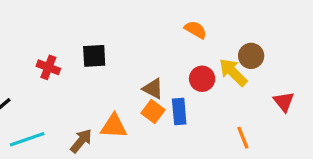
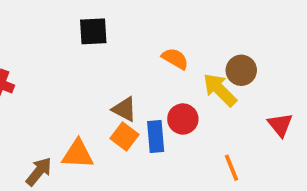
orange semicircle: (196, 30) -> (175, 59), moved
black square: (94, 56) -> (93, 31), moved
red circle: (202, 79) -> (183, 119), moved

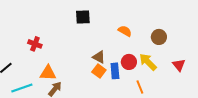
yellow arrow: (220, 90) -> (148, 62), moved
orange triangle: (78, 154) -> (48, 73), moved
orange line: (232, 168) -> (140, 87), moved

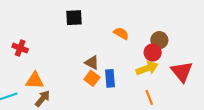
red circle: (129, 62) -> (153, 52), moved
yellow arrow: (148, 62) -> (147, 68), turned 114
red triangle: (179, 65) -> (182, 72), size x1.5
orange line: (140, 87) -> (149, 97), moved

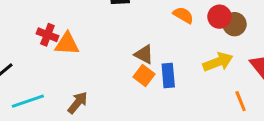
red circle: (153, 52) -> (219, 17), moved
orange triangle: (35, 81) -> (67, 44), moved
orange line: (149, 97) -> (241, 101), moved

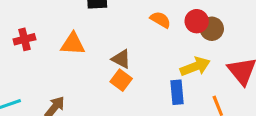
red cross: (47, 35) -> (24, 39), turned -35
orange triangle: (67, 44) -> (73, 44), moved
blue rectangle: (168, 75) -> (177, 92), moved

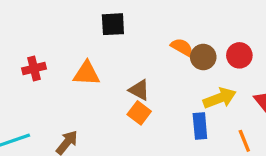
red circle: (197, 21) -> (239, 55), moved
brown circle: (212, 29) -> (203, 57), moved

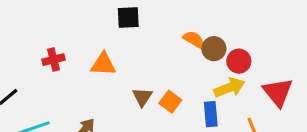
red circle: (239, 55) -> (239, 61), moved
brown triangle: (139, 90) -> (142, 97), moved, turned 35
orange square: (139, 113) -> (170, 102), moved

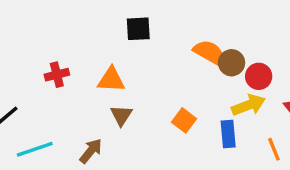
orange semicircle: (194, 39) -> (209, 53), size x1.4
brown triangle: (142, 97) -> (121, 115), moved

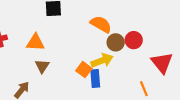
brown circle: (232, 63) -> (116, 42), moved
yellow arrow: (248, 105) -> (102, 60), moved
blue rectangle: (228, 134) -> (95, 79), moved

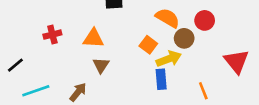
red circle: (134, 40) -> (205, 20), moved
orange square: (84, 70) -> (148, 45), moved
orange line: (144, 89) -> (203, 91), moved

